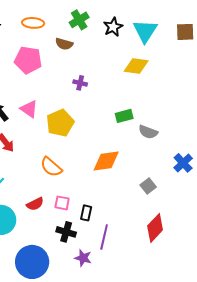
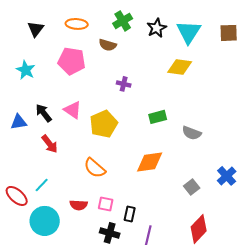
green rectangle: (124, 116) -> (158, 117), moved
blue cross: (183, 163) -> (227, 176), moved
red semicircle: (35, 204) -> (79, 205), turned 30

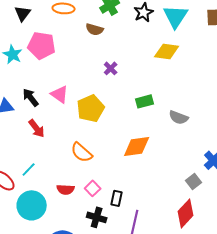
pink pentagon: (72, 61) -> (42, 45), moved
purple cross: (124, 84) -> (111, 68), turned 32
gray square: (192, 187) -> (194, 181), moved
pink square: (106, 204) -> (93, 188), turned 35

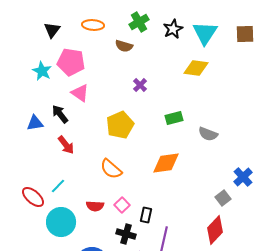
pink triangle: (60, 94) -> (80, 93), moved

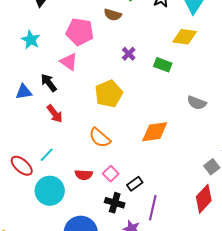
pink pentagon: (71, 62) -> (80, 32), moved
green rectangle: (174, 118) -> (163, 65), moved, turned 36
black rectangle: (146, 215) -> (135, 184), turned 42

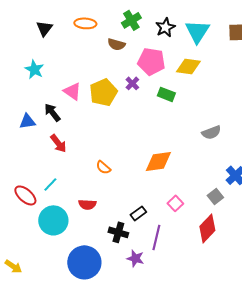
pink pentagon: (80, 32) -> (151, 61), moved
yellow pentagon: (109, 94) -> (103, 92), moved
gray semicircle: (197, 103) -> (211, 132), moved, turned -42
orange semicircle: (100, 138) -> (103, 167), size x0.7
pink square: (111, 174) -> (175, 203), moved

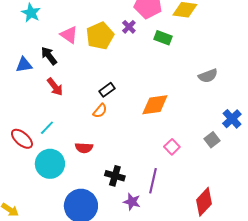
orange semicircle: (103, 167) -> (100, 111), turned -91
black rectangle: (138, 213) -> (107, 90), moved
red diamond: (207, 228) -> (204, 202), moved

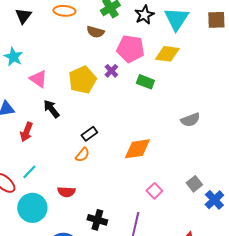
pink triangle: (69, 35) -> (38, 79), moved
black arrow: (49, 56) -> (51, 109), moved
red arrow: (55, 87) -> (26, 132), moved, turned 60
blue cross: (232, 119) -> (214, 200), moved

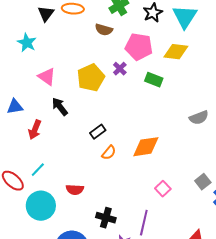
black triangle: (23, 16) -> (46, 14), moved
cyan star: (13, 57) -> (27, 43), moved
orange semicircle: (82, 155) -> (109, 153), moved

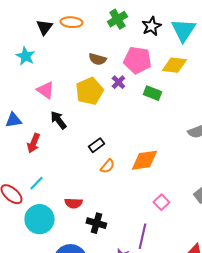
brown semicircle: (104, 30) -> (97, 59), moved
black cross: (106, 218) -> (96, 223), moved

